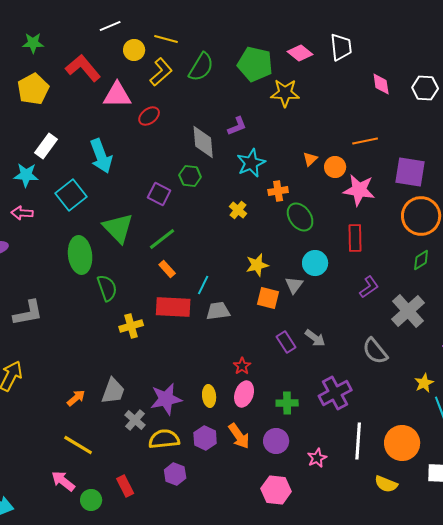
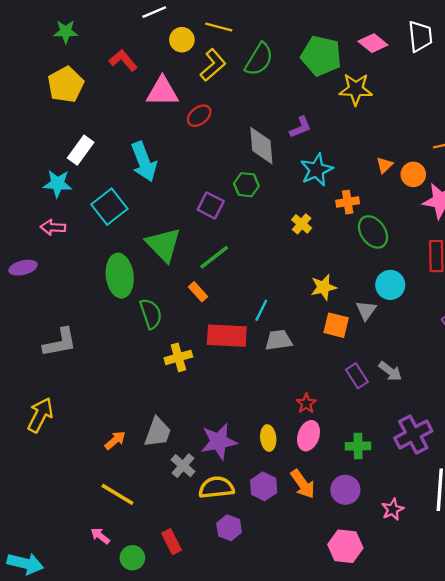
red L-shape: (83, 68) -> (123, 60), size x0.7
orange rectangle: (167, 269) -> (198, 292), moved
pink arrow: (63, 481) -> (100, 536), size x0.7

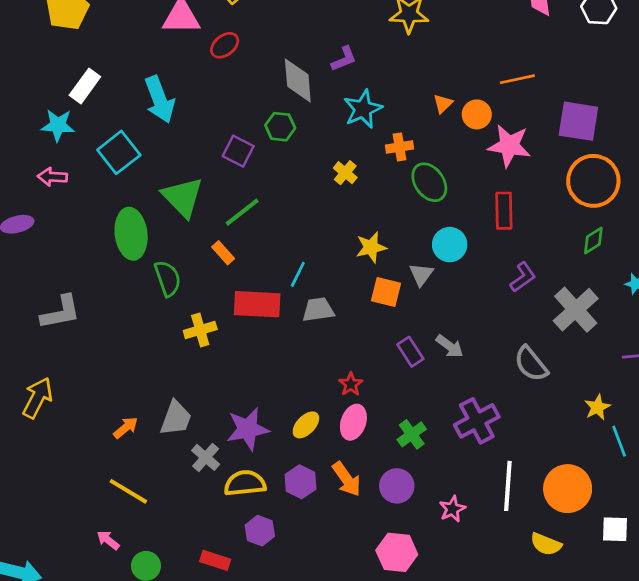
yellow ellipse: (268, 438) -> (306, 425), turned 50
green cross: (358, 446) -> (412, 434), turned -35
red rectangle: (172, 542) -> (215, 560), moved, turned -45

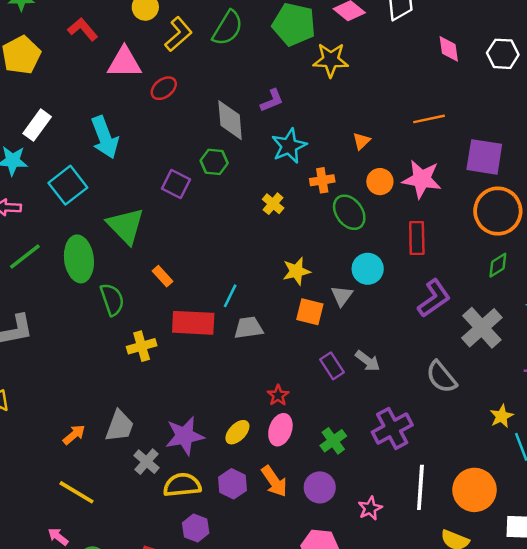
orange circle: (477, 114) -> (380, 182), moved
green line: (242, 212) -> (25, 256), moved
purple L-shape: (523, 277) -> (434, 298), size x1.4

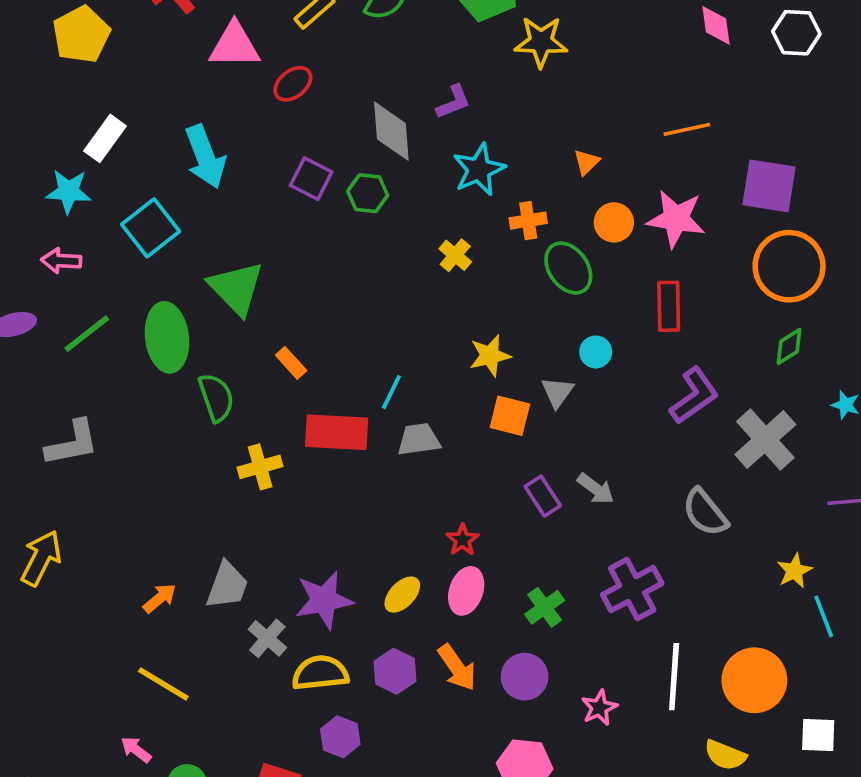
purple square: (176, 184) -> (311, 179), moved
cyan circle: (368, 269) -> (596, 352), size x0.7

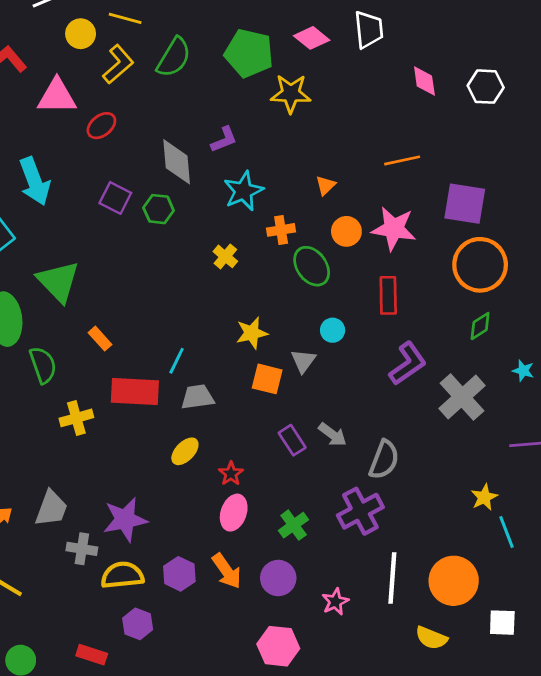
gray semicircle: (705, 512) -> (384, 460), moved, turned -120
yellow ellipse: (402, 595) -> (185, 451), moved
gray cross: (267, 638) -> (82, 549), turned -32

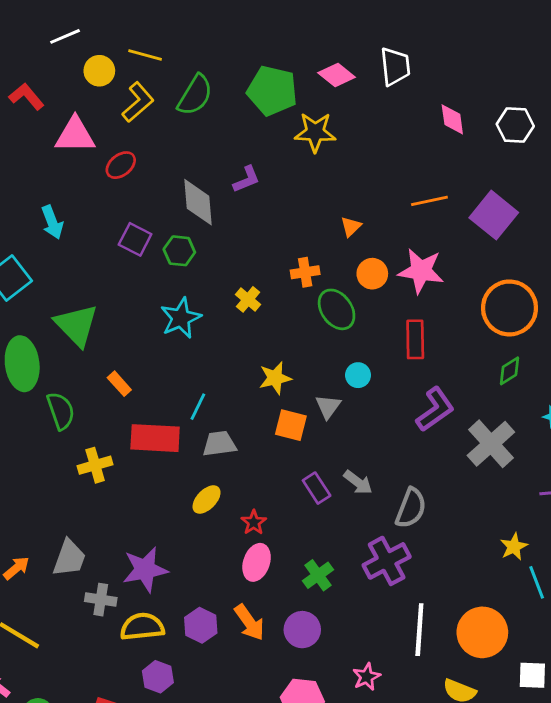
cyan arrow: (35, 181) -> (52, 222), size x0.7
cyan star: (243, 191) -> (181, 318), moved
purple square: (465, 204) -> (494, 215), moved, turned 30
pink star: (335, 602) -> (367, 677), moved

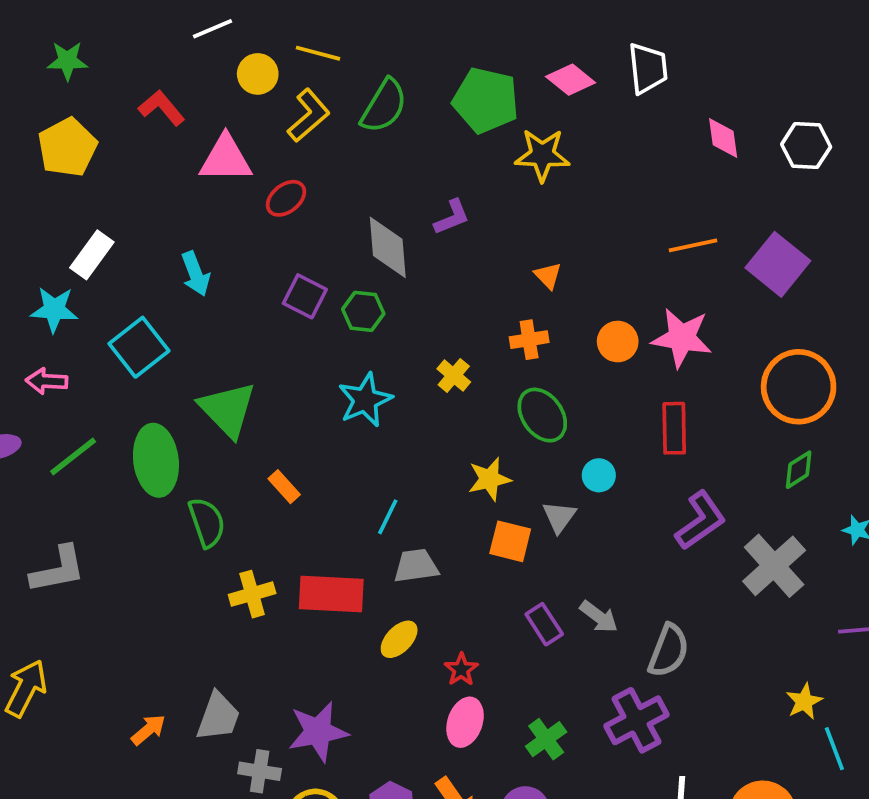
orange triangle: (351, 227) -> (548, 276), moved, turned -30
green ellipse: (337, 309) -> (542, 415), moved
red rectangle: (155, 438) -> (331, 594), moved

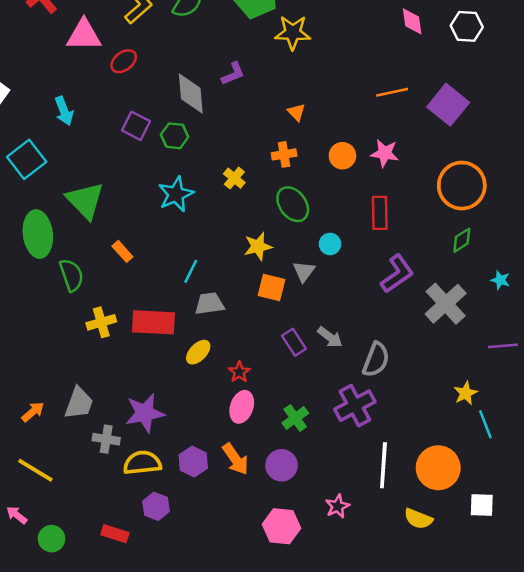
pink star: (682, 338) -> (385, 153), size x0.7

